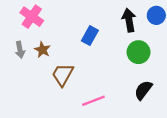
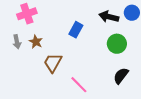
pink cross: (32, 17) -> (27, 14), turned 36
black arrow: (129, 20) -> (109, 17), turned -66
pink line: (93, 101) -> (79, 85), turned 66

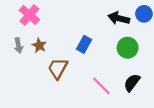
pink cross: (27, 14) -> (29, 15), turned -30
blue rectangle: (76, 30) -> (84, 44), moved
pink line: (79, 85) -> (101, 86), moved

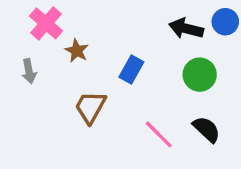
brown star: (39, 46) -> (77, 51), moved
black semicircle: (132, 83) -> (206, 129), turned 96

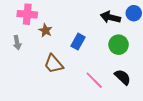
pink cross: (46, 23) -> (27, 14), turned -36
brown trapezoid: (90, 107) -> (54, 64), turned -70

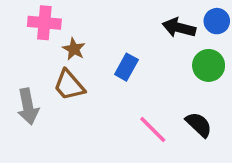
gray arrow: (17, 43) -> (28, 106), moved, size x1.5
green circle: (119, 45) -> (209, 65), moved
brown trapezoid: (54, 64) -> (69, 85), moved

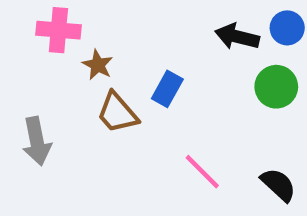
brown trapezoid: (69, 85) -> (117, 113), moved
black semicircle: (199, 125) -> (278, 185), moved

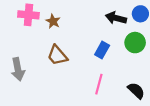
brown star: (98, 65) -> (53, 21), moved
blue rectangle: (167, 89) -> (102, 50), moved
pink line: (202, 172) -> (99, 84), turned 60

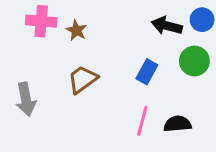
brown trapezoid: (57, 55) -> (83, 79), turned 95
black semicircle: (136, 91) -> (178, 124), moved, turned -48

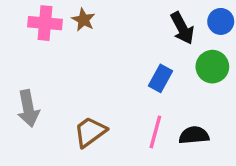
black arrow: (167, 26) -> (182, 28), turned -132
brown star: (76, 30) -> (83, 20), moved
brown trapezoid: (83, 79) -> (90, 132), moved

